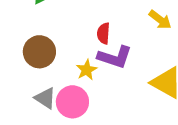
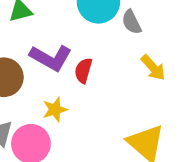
purple L-shape: (115, 57) -> (51, 58), moved

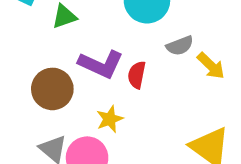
gray semicircle: (132, 22) -> (180, 46), moved, turned -80

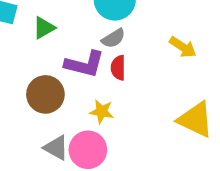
gray semicircle: (180, 46) -> (113, 38), moved
yellow star: (110, 119) -> (102, 112), turned -30

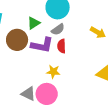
green triangle: (44, 28) -> (34, 23), moved
brown circle: (45, 94) -> (17, 40), moved

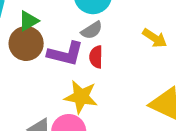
green triangle: (34, 23) -> (29, 21), moved
yellow star: (53, 72) -> (81, 97), size x1.5

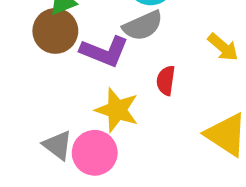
gray semicircle: (92, 30) -> (143, 26), size x1.4
red semicircle: (96, 57) -> (166, 80), moved

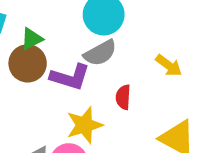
yellow star: (117, 110) -> (84, 125), turned -30

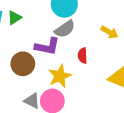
green triangle: (32, 39) -> (14, 18), moved
brown circle: (28, 63) -> (23, 64), moved

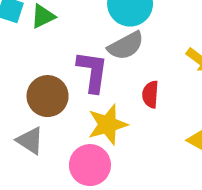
purple L-shape: (47, 46) -> (92, 72), turned -100
gray triangle: (32, 101) -> (30, 140), moved

